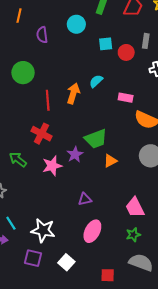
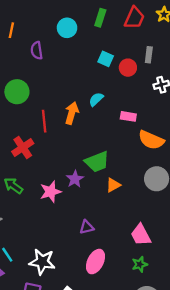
cyan circle: (76, 24) -> (67, 28), moved
cyan square: (106, 44) -> (106, 59), turned 32
red cross: (41, 134) -> (23, 148), moved, turned 30

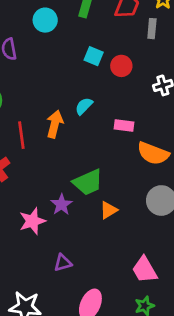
gray rectangle: (149, 55) -> (152, 29), moved
purple triangle: (87, 227) -> (63, 263), moved

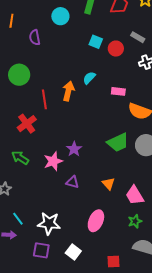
gray rectangle: (152, 29) -> (138, 37), moved, turned -64
green trapezoid: (88, 182) -> (118, 142), moved
orange triangle: (109, 210) -> (108, 184), moved, turned -40
purple triangle: (63, 263) -> (72, 182), moved, turned 32

